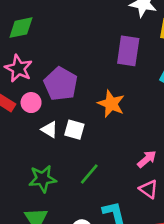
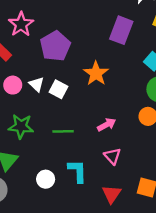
pink circle: (31, 103) -> (13, 85), moved
pink arrow: (147, 159) -> (107, 125), moved
green line: (89, 174) -> (63, 131), turned 36

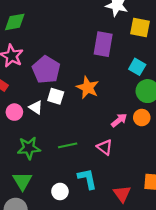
white square: (59, 89) -> (56, 96), moved
pink arrow: (107, 125) -> (119, 120), moved
pink triangle: (112, 156) -> (105, 147), moved

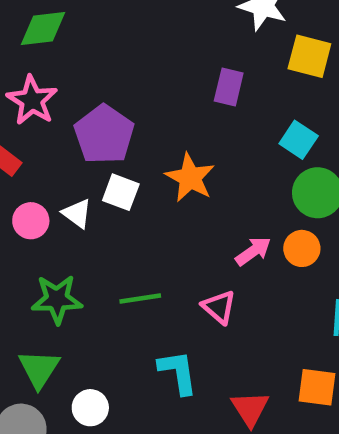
purple rectangle: (103, 44) -> (229, 87), size x0.7
white circle: (60, 191) -> (90, 408), moved

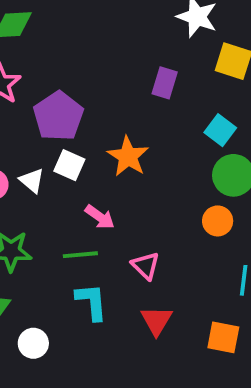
pink arrow: (253, 251) -> (100, 217), moved, turned 68
cyan L-shape: (178, 372) -> (92, 302), moved
red triangle: (250, 409) -> (156, 320), moved

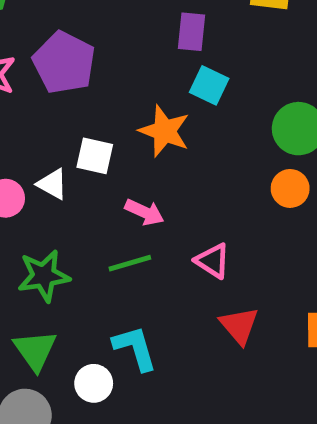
purple pentagon: (58, 116) -> (64, 63), moved
cyan square: (220, 130) -> (209, 85), moved
cyan L-shape: (92, 302) -> (135, 348), moved

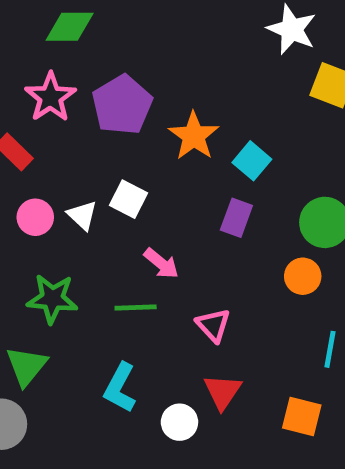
purple rectangle: (191, 32) -> (236, 218), moved
orange star: (164, 131) -> (194, 136), moved
cyan L-shape: (135, 348) -> (120, 388), turned -150
white circle: (94, 383) -> (179, 422), moved

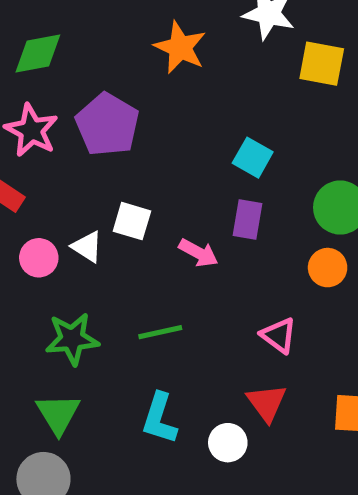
orange star: (194, 136) -> (180, 47), moved
pink arrow: (161, 263) -> (198, 253), moved
pink triangle: (213, 325) -> (279, 335), moved

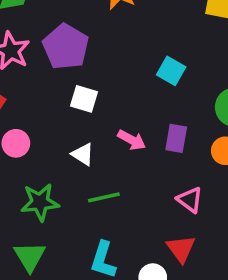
purple rectangle: (248, 220) -> (176, 138), moved
white square: (132, 221) -> (84, 99), moved
white triangle: (87, 247) -> (83, 154), moved

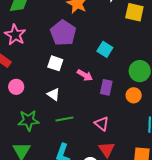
purple pentagon: (66, 47) -> (63, 33), moved
pink arrow: (132, 140) -> (85, 75), moved
pink triangle: (190, 200) -> (102, 124), moved

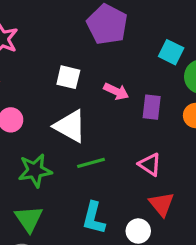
purple pentagon: (63, 33) -> (107, 24), moved
cyan square: (105, 49) -> (171, 52), moved
white triangle: (54, 94) -> (70, 126), size x1.6

